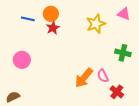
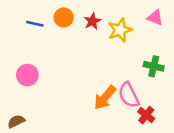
red star: (53, 28) -> (92, 21), moved
pink semicircle: (103, 76) -> (129, 95), size x1.5

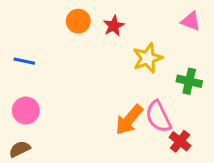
blue line: (35, 24) -> (24, 61), moved
yellow star: (120, 30) -> (148, 58), moved
pink circle: (27, 75) -> (26, 111), moved

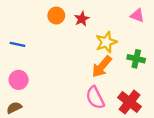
pink semicircle: (158, 117) -> (95, 98), moved
orange arrow: (129, 120) -> (102, 67), moved
red cross: (180, 141) -> (130, 102), size x1.5

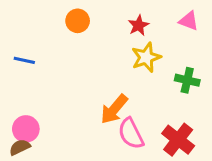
red star: (82, 19) -> (138, 25), moved
orange arrow: (102, 67) -> (114, 109), moved
pink circle: (19, 80) -> (26, 129), moved

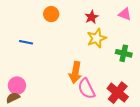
blue line: (24, 60) -> (26, 42), moved
orange arrow: (114, 109) -> (75, 72), turned -30

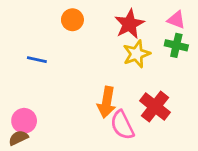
red star: (91, 17) -> (129, 24), size x1.5
green cross: (124, 53) -> (176, 45), moved
red cross: (118, 93) -> (155, 107), moved

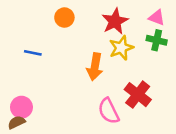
orange arrow: (107, 102) -> (95, 67), moved

